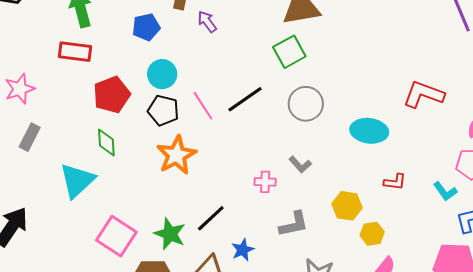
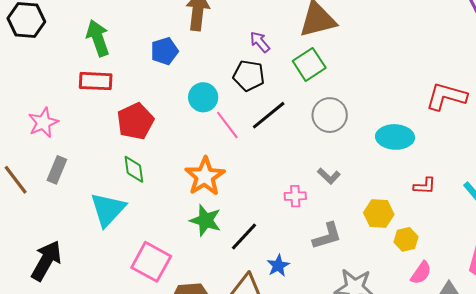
purple arrow: (207, 22) -> (260, 42), moved
cyan circle: (162, 74) -> (203, 97), moved
black pentagon: (163, 110) -> (249, 76), moved
green star: (170, 234) -> (205, 220), moved

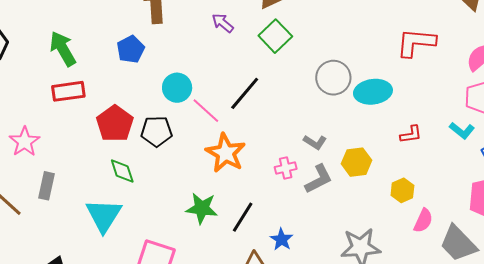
black pentagon: (249, 76) -> (156, 131), moved
gray circle: (330, 115) -> (333, 78), moved
orange star: (205, 176) -> (226, 153), moved
yellow hexagon: (379, 214) -> (357, 162), moved
gray L-shape: (327, 236) -> (319, 179), moved

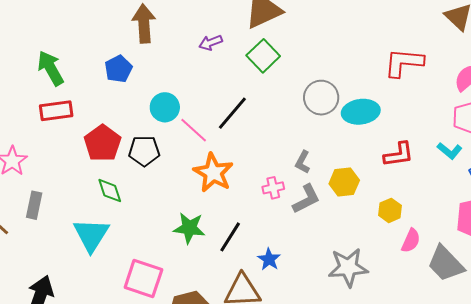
purple arrow: (223, 23) -> (211, 43), turned -60
red L-shape: (411, 134) -> (399, 154), size x1.4
gray L-shape: (315, 142) -> (303, 162), turned 85

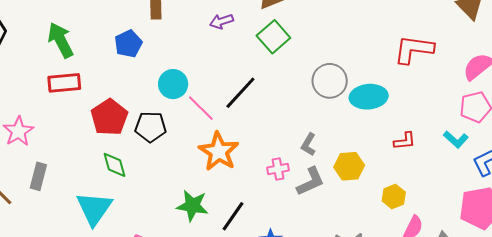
red L-shape: (399, 154) -> (405, 141), size x0.7

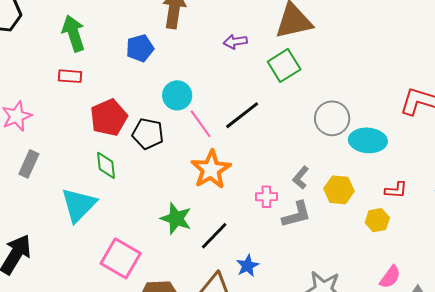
red rectangle: (64, 83) -> (70, 76), size x0.7
yellow hexagon: (349, 166) -> (339, 190), moved
yellow hexagon: (394, 197) -> (377, 220), moved

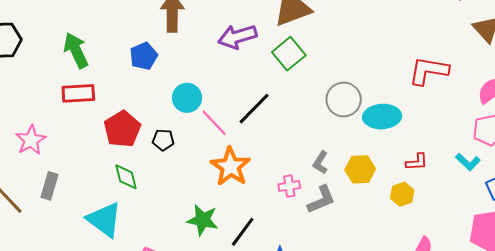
purple arrow: (235, 42) -> (237, 37), size x1.6
red rectangle: (70, 76) -> (78, 93), size x1.4
black pentagon: (148, 134) -> (163, 140), size x0.7
cyan triangle: (79, 205) -> (104, 220), turned -30

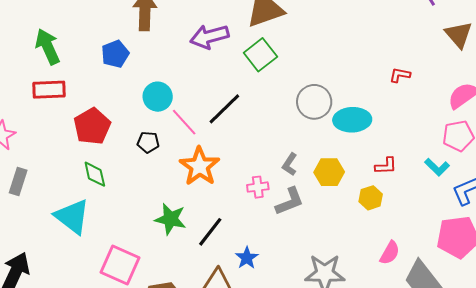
red L-shape: (429, 71) -> (400, 75), size x0.5
black pentagon: (163, 140) -> (148, 142), moved

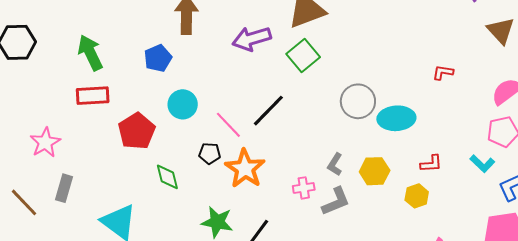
cyan circle: (158, 97) -> (183, 104), moved
black pentagon: (148, 142) -> (210, 153), moved
green diamond: (95, 174) -> (167, 177), moved

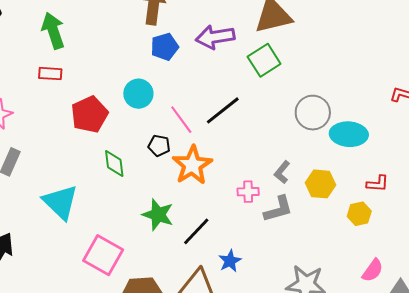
blue pentagon: (158, 58) -> (165, 47), moved
red rectangle: (93, 96) -> (50, 74), size x0.7

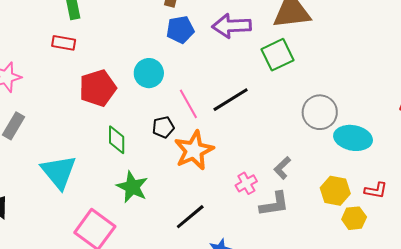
black pentagon: (159, 146) -> (163, 127), turned -30
yellow hexagon: (321, 184) -> (335, 191), moved
pink cross: (248, 192) -> (246, 183), turned -35
green star: (158, 215) -> (132, 187), moved

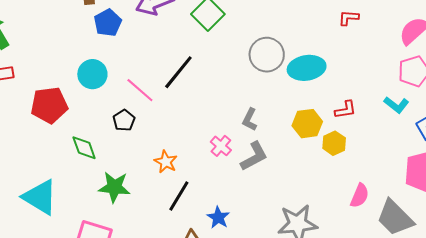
red pentagon: (98, 88) -> (49, 105), turned 30
orange star: (194, 150) -> (166, 162), moved, size x0.6

